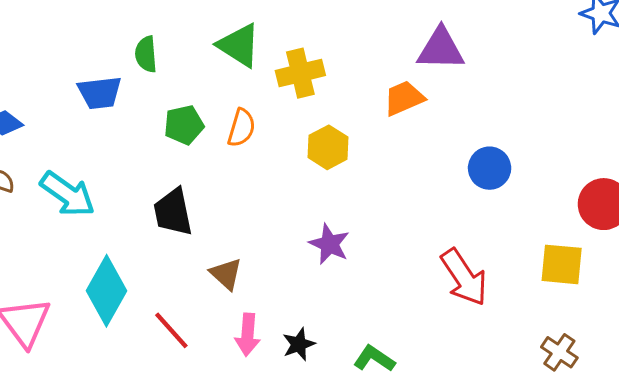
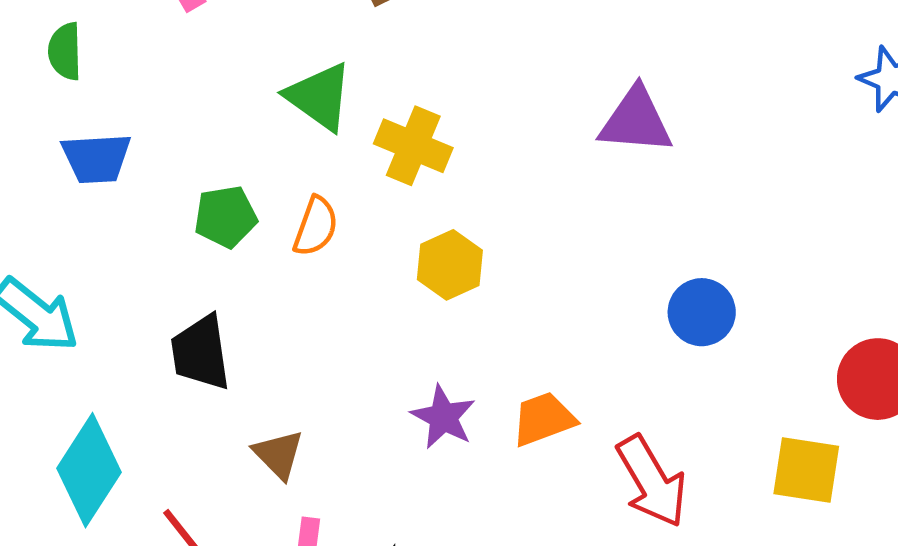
green semicircle: (146, 54) -> (65, 51), moved
yellow cross: (300, 73) -> (413, 146), turned 33
orange trapezoid: (404, 98) -> (544, 419), moved

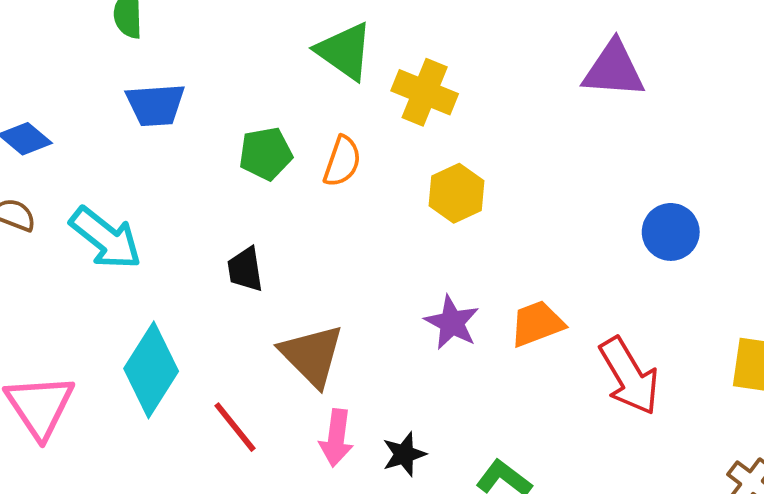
black trapezoid: (201, 353) -> (245, 269), size x0.7
brown triangle: (278, 454) -> (312, 355), size x1.5

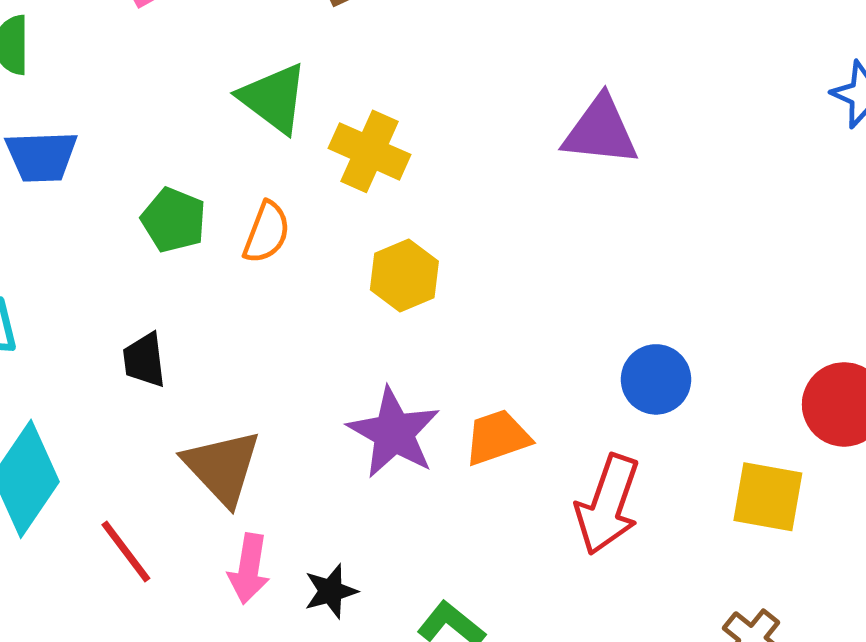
green pentagon: (266, 154) -> (174, 220), turned 30
blue circle: (671, 232) -> (656, 379), moved
purple star: (452, 323) -> (394, 433), size x1.4
red arrow: (629, 376) -> (608, 505), turned 48

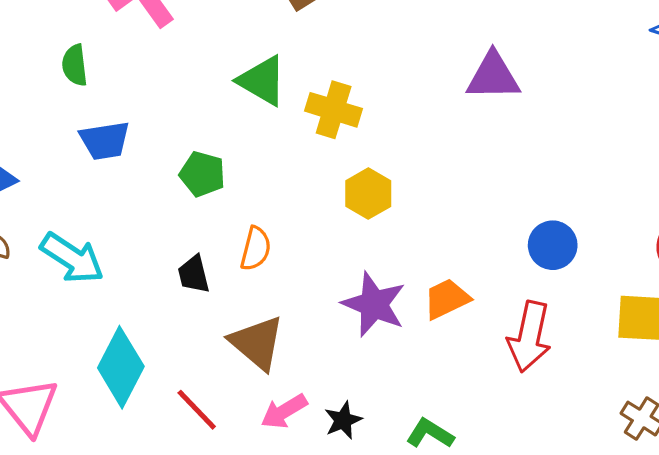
orange semicircle: (267, 232) -> (256, 249), moved
pink arrow: (249, 569) -> (284, 411), turned 57

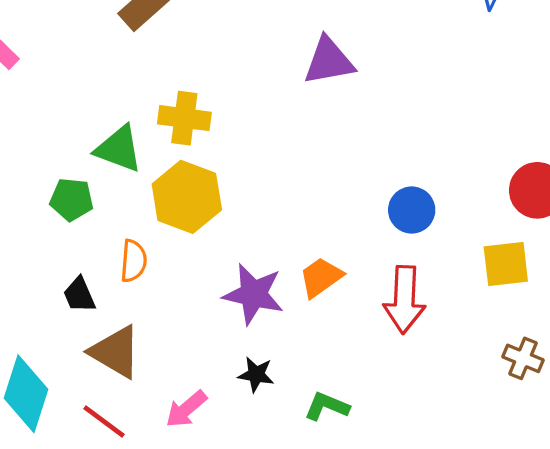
green triangle: (262, 81) -> (119, 149), moved
yellow hexagon: (368, 194) -> (187, 197), moved, size x1.5
brown triangle: (257, 343) -> (115, 352), moved
black star: (343, 420) -> (256, 375), moved, turned -30

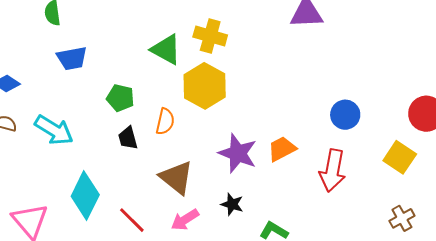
green pentagon: (72, 199) -> (120, 98), moved
yellow square: (506, 264) -> (400, 157), turned 32
brown triangle: (115, 352) -> (176, 178), moved
brown cross: (523, 358) -> (402, 218), turned 30

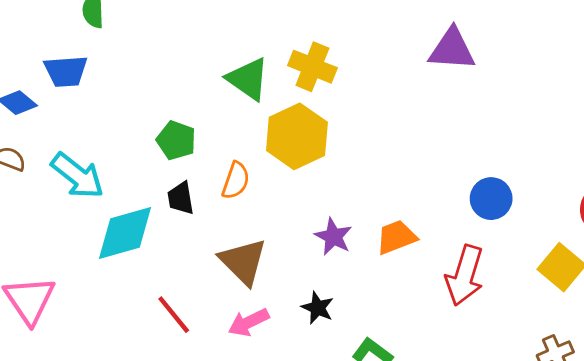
blue trapezoid: (72, 58) -> (66, 71), moved
purple star: (238, 153) -> (333, 237), size x0.7
cyan diamond: (85, 195) -> (125, 233), moved, turned 42

